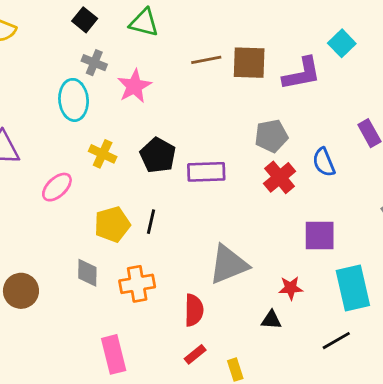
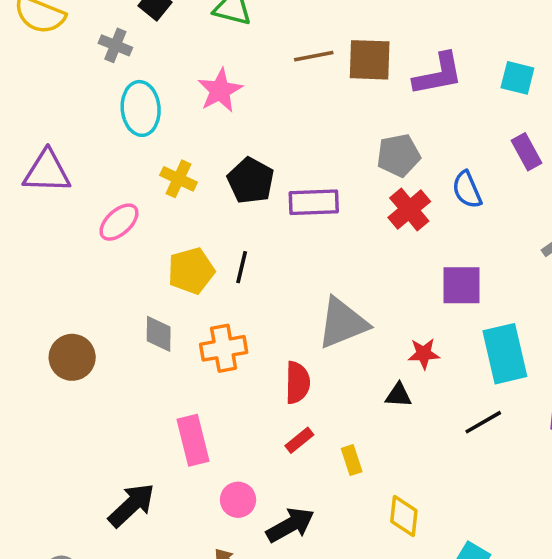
cyan square: (342, 43) -> (517, 78), moved, turned -32
gray cross: (94, 63) -> (115, 45), moved

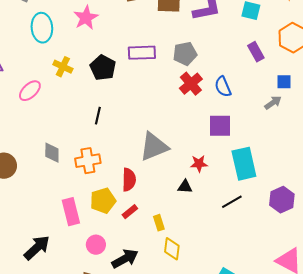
blue semicircle: (467, 190) -> (223, 87), moved
purple rectangle: (314, 202) -> (142, 53), moved
yellow pentagon: (191, 271) -> (103, 201), moved
yellow diamond: (404, 516) -> (172, 249), moved

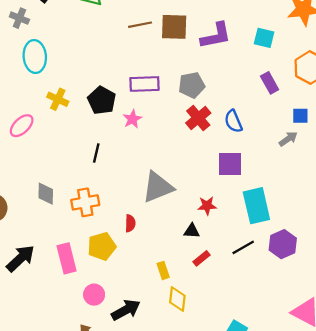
pink star: (86, 18) -> (132, 119), moved, size x0.7
red semicircle: (129, 180) -> (130, 223), size x0.7
purple hexagon: (282, 200) -> (283, 244), moved
red rectangle: (130, 212) -> (202, 258), moved
black arrow: (37, 248) -> (21, 258), moved

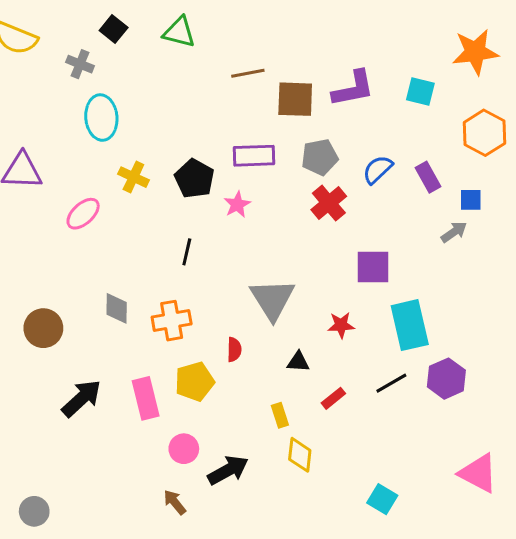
brown square: (174, 27) -> (295, 99), moved
purple rectangle: (270, 83) -> (428, 177), moved
blue semicircle: (233, 121) -> (378, 169), moved, turned 70
gray triangle: (158, 187) -> (272, 299), turned -40
black triangle: (192, 231) -> (298, 362), moved

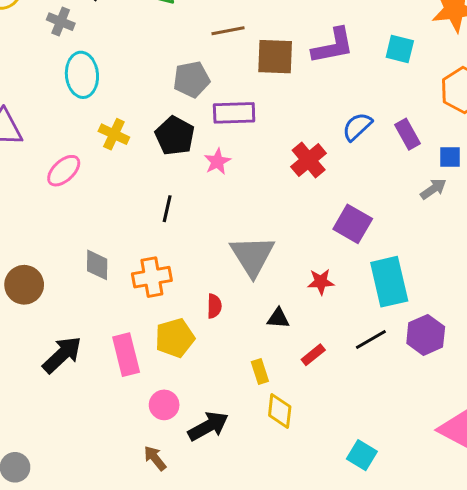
gray pentagon: (320, 157) -> (191, 79), moved
purple square: (373, 267) -> (353, 224), turned 30

